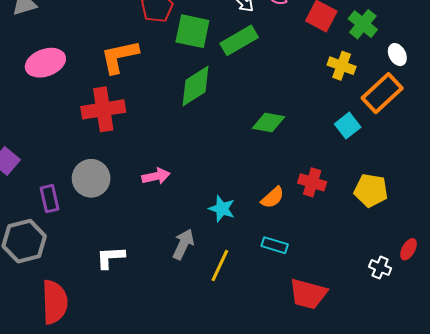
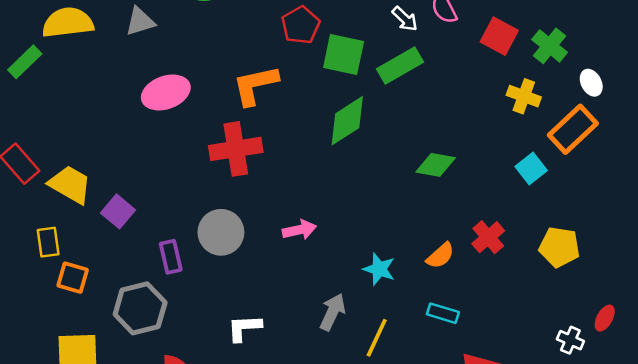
red cross: (312, 182) -> (488, 237), turned 32

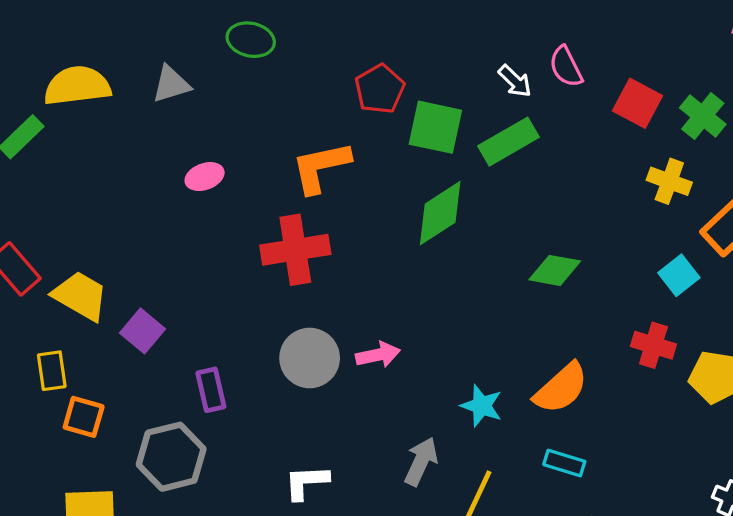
pink ellipse: (166, 93) -> (205, 177), size x0.6
gray circle: (221, 232) -> (310, 358), moved
red cross: (488, 237) -> (653, 345), moved, turned -32
orange semicircle: (440, 256) -> (561, 388), size x1.5

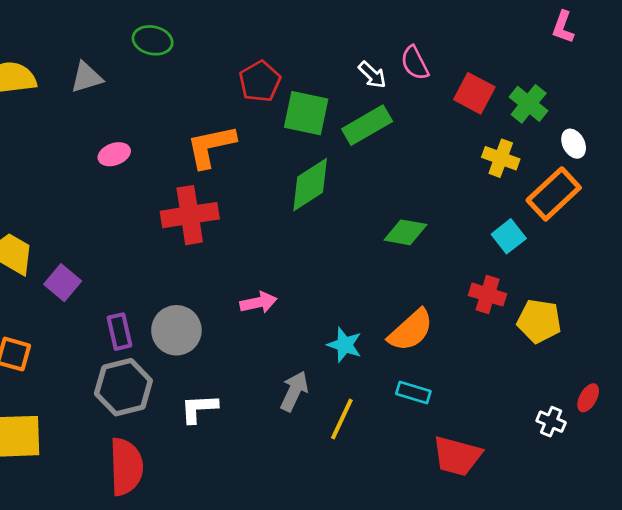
gray circle: (310, 358) -> (176, 330), moved
gray hexagon: (171, 457) -> (123, 387), moved

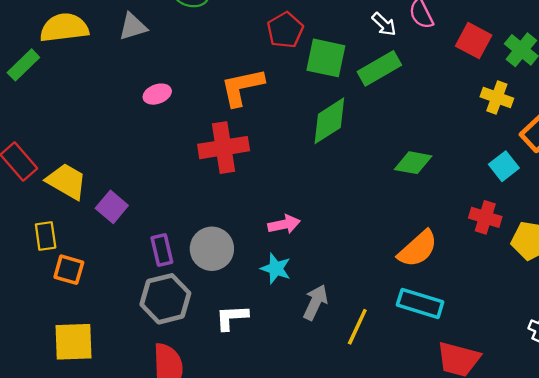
cyan star: (345, 345) -> (276, 269), moved
cyan rectangle: (413, 392) -> (420, 303), size x1.5

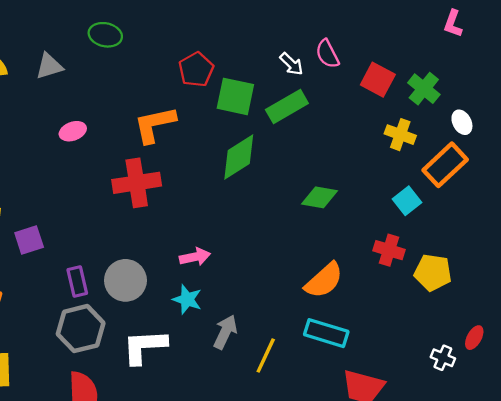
purple square: (112, 207) -> (29, 240), turned 32
white L-shape: (232, 317) -> (145, 347), size x1.4

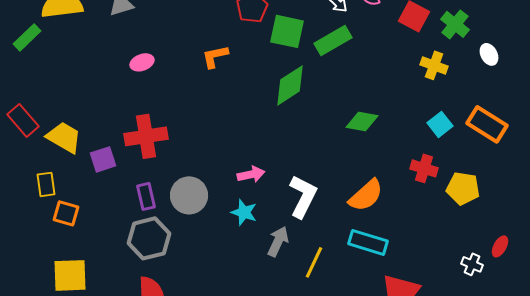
orange L-shape: (155, 124) -> (215, 56), size x0.7
orange rectangle: (445, 165) -> (487, 124), moved, turned 75
red cross: (137, 183) -> (146, 136), moved
white L-shape: (145, 347) -> (303, 196), moved, turned 120

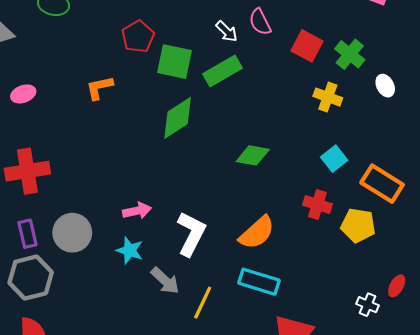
orange rectangle: (487, 124) -> (382, 184), moved
gray arrow: (278, 241) -> (165, 281), turned 108

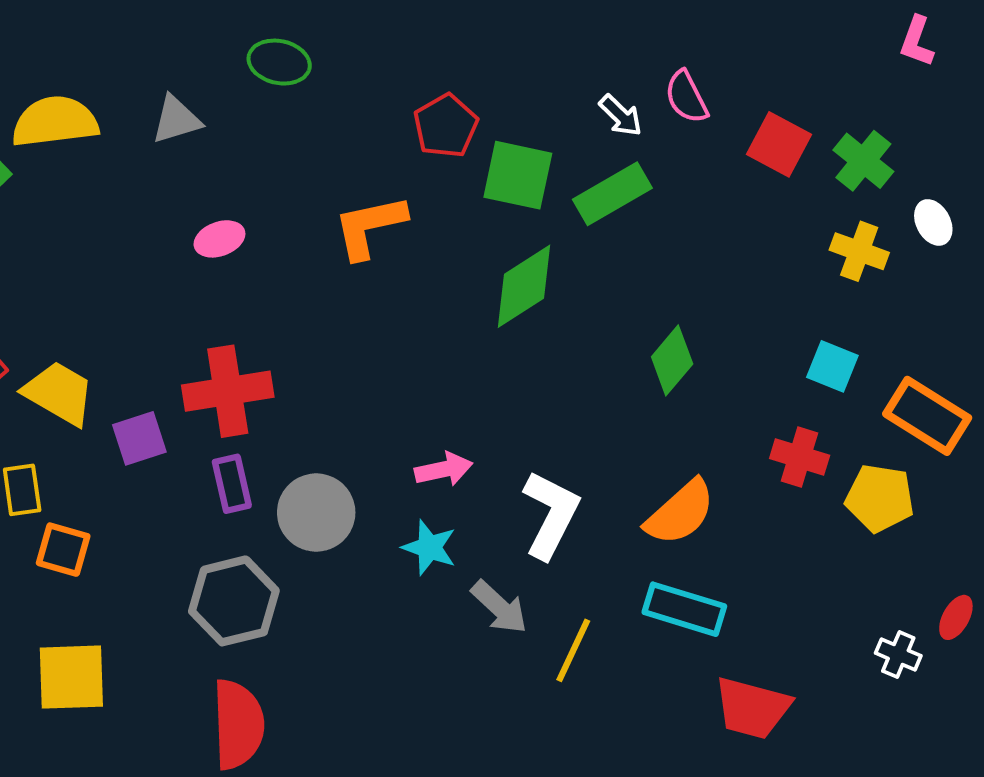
orange L-shape: (99, 88) -> (370, 227), size x1.4
yellow cross: (328, 97) -> (859, 251), moved
green diamond: (253, 155) -> (672, 360), turned -60
cyan square: (334, 159) -> (832, 366), turned -30
purple rectangle: (27, 234) -> (232, 484), moved

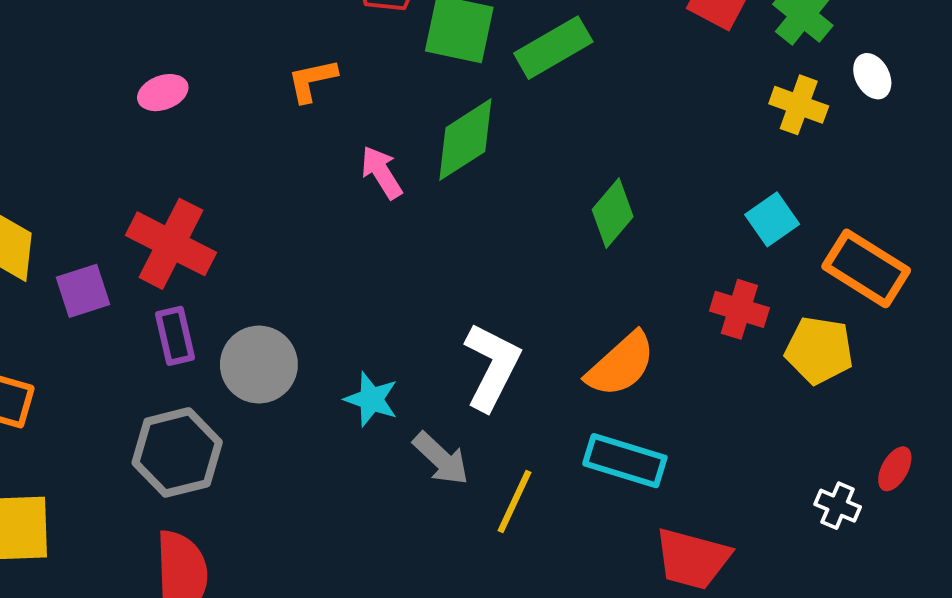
orange L-shape: (370, 227) -> (312, 80), size x0.7
cyan square: (832, 366) -> (772, 219), turned 33
red cross: (228, 391) -> (171, 244), turned 36
pink arrow: (444, 469) -> (382, 172), moved, turned -110

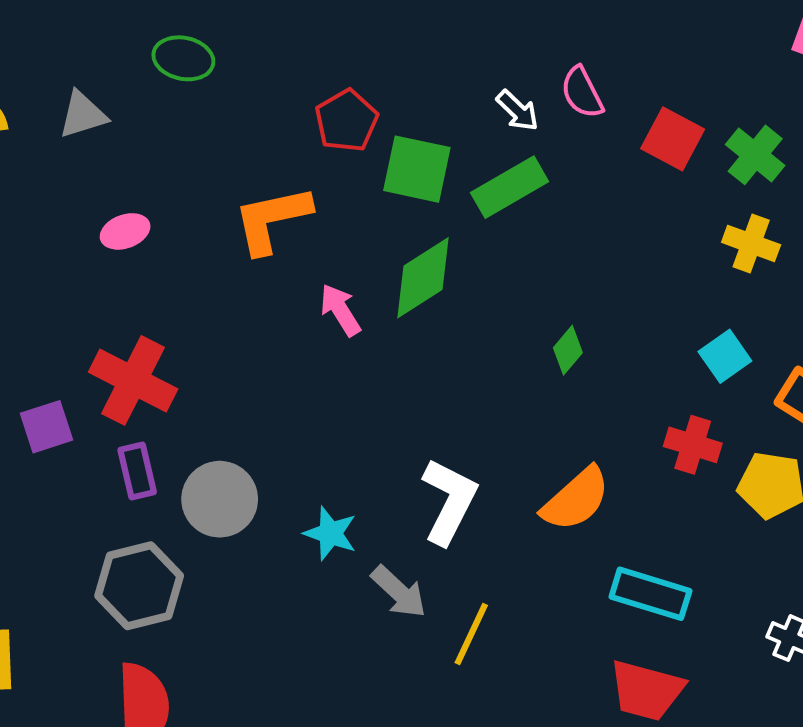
orange L-shape: (312, 80) -> (272, 219), size x1.6
green diamond: (613, 213) -> (568, 350), size x0.7
cyan rectangle: (625, 461) -> (650, 594), moved

